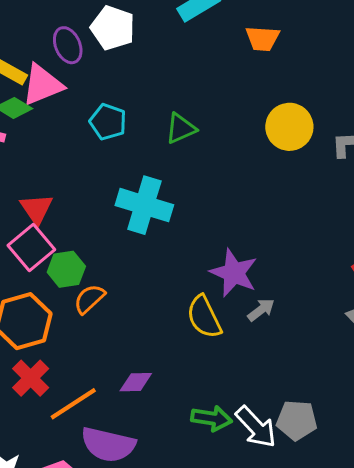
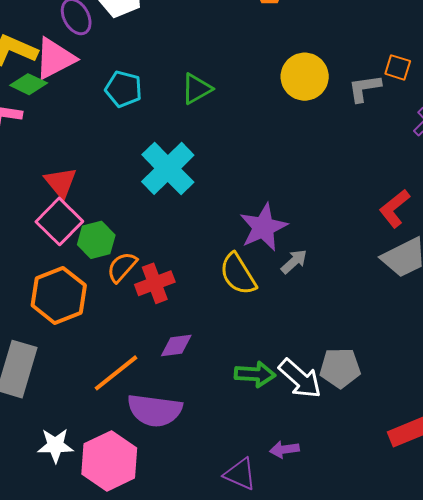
cyan cross: (144, 205) -> (168, 168), turned 34
purple star: (234, 273) -> (263, 227), turned 30
red cross: (31, 378) -> (155, 283), moved, turned 30

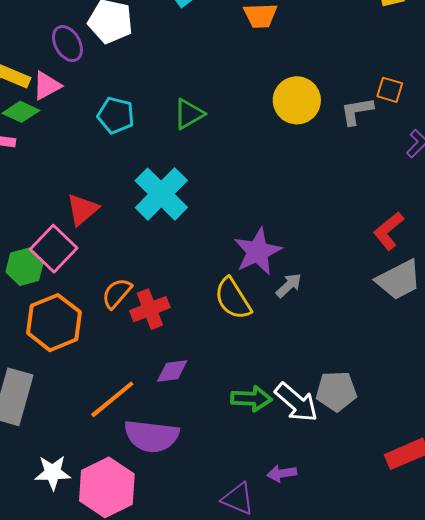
pink triangle: (55, 58) -> (47, 86), size x0.7
red triangle: (61, 182) -> (82, 209), moved, turned 30
green hexagon: (96, 240) -> (25, 267), moved

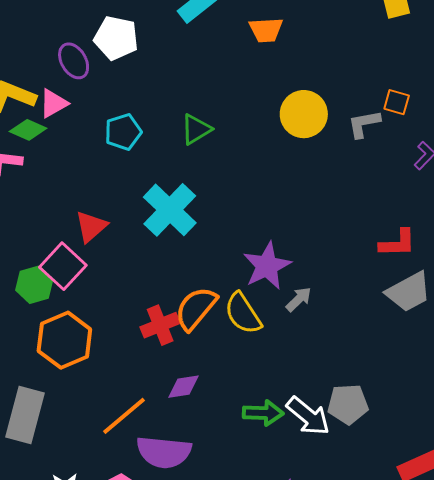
cyan pentagon: (116, 115) -> (123, 132), turned -30
red L-shape: (388, 231) -> (397, 243), turned -141
orange semicircle: (117, 293) -> (196, 308), moved, size x1.4

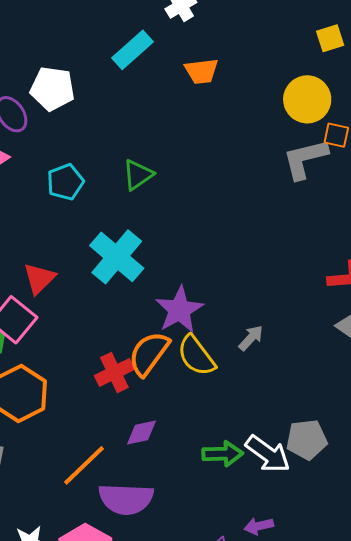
yellow circle: (304, 114) -> (307, 99), moved
gray L-shape: (364, 124) -> (305, 159), size x1.4
purple star: (267, 266) -> (179, 310), moved

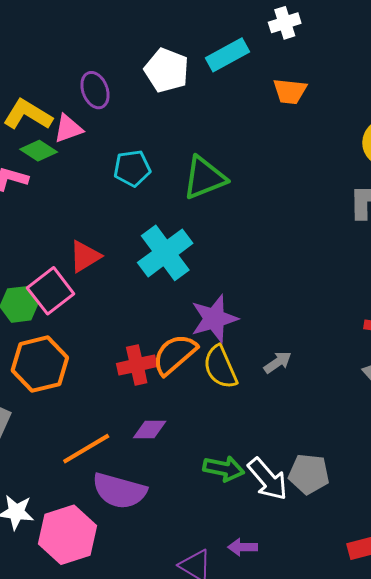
white pentagon: (52, 89) -> (167, 70), moved
green triangle: (138, 175) -> (204, 178), size x1.4

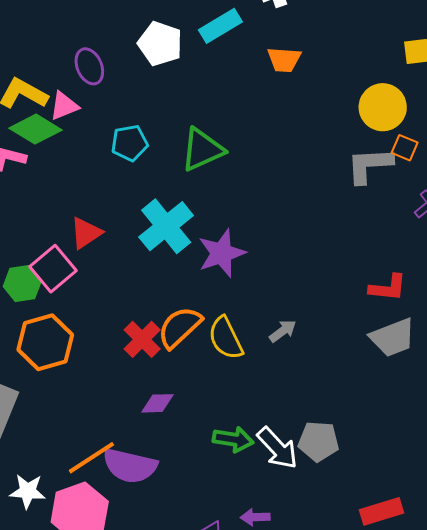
green diamond: (39, 151) -> (36, 129), size x1.4
purple star: (214, 319) -> (222, 253), moved
red cross: (137, 365) -> (142, 339), turned -30
orange line: (86, 449) -> (91, 458), moved

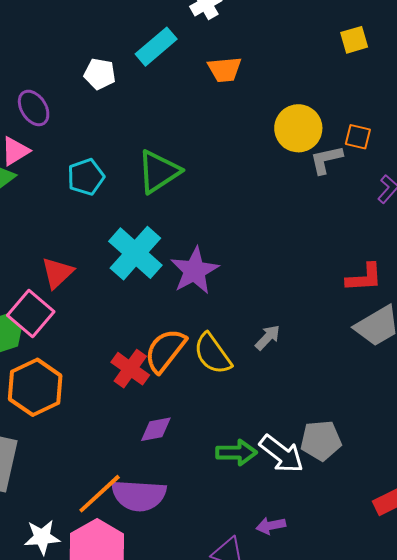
white pentagon: (160, 44) -> (100, 74), size x0.7
yellow circle: (383, 107) -> (298, 128), moved
gray L-shape: (370, 165) -> (326, 160), size x0.7

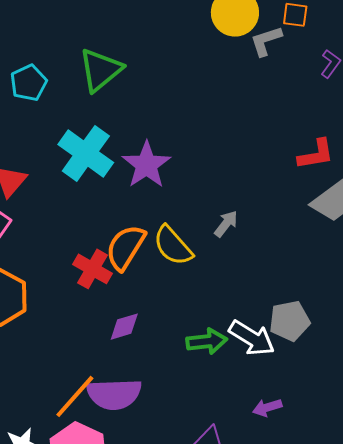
purple arrow: (271, 526) -> (267, 407), moved

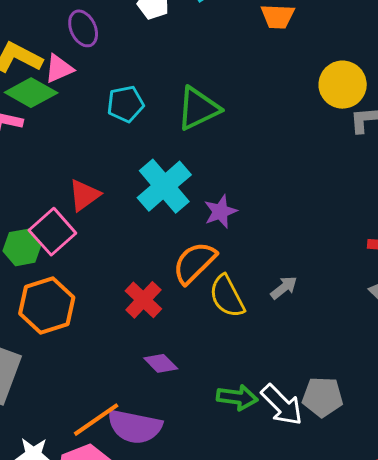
purple star: (146, 165) -> (220, 212), size x0.7
orange semicircle: (125, 247) -> (194, 263), moved
purple diamond: (124, 327) -> (161, 363), turned 48

